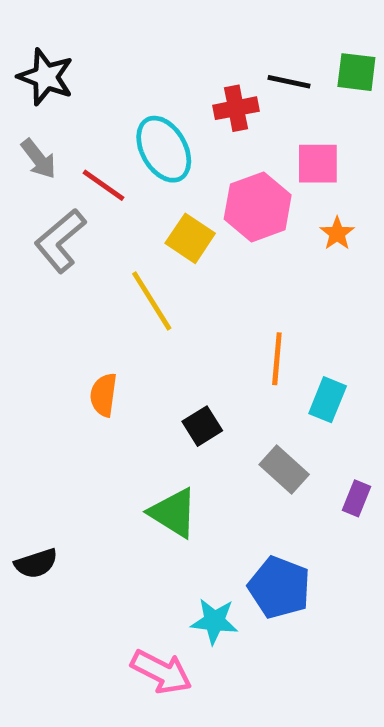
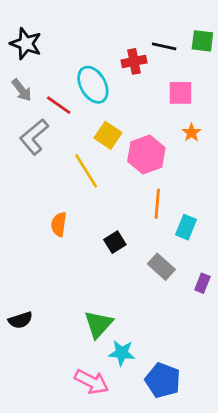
pink hexagon: (258, 207) -> (146, 154), moved
green triangle: (173, 513) -> (98, 324), moved, turned 40
blue pentagon: (279, 587) -> (163, 380), moved

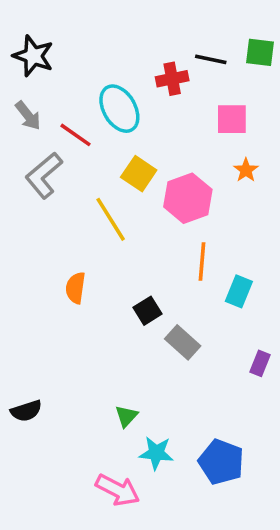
gray rectangle: (161, 267) -> (183, 342), moved
green triangle: (98, 324) -> (126, 416), size x0.6
blue pentagon: (163, 380) -> (221, 462), moved

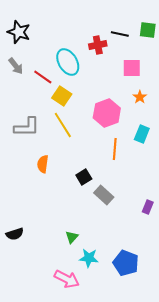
yellow square: (139, 174) -> (62, 96), moved
gray L-shape: (44, 175) -> (27, 127), moved, turned -140
cyan rectangle: (239, 291) -> (142, 134), moved

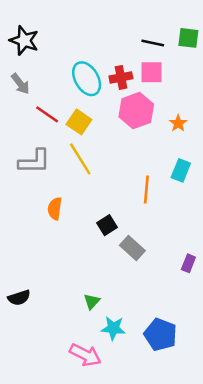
red cross: (98, 45) -> (121, 77), moved
pink square: (132, 68) -> (151, 72), moved
red line: (43, 77) -> (47, 114), moved
pink hexagon: (107, 113) -> (136, 111), moved

